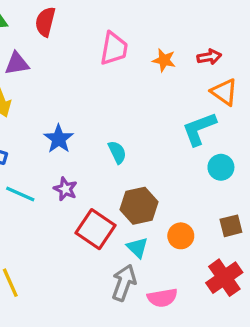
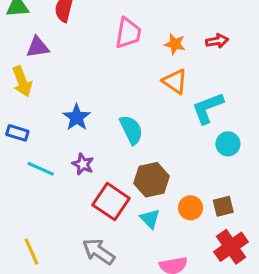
orange triangle: (224, 92) -> (175, 81), moved
cyan semicircle: (117, 152) -> (131, 130), size x1.4
brown square: (231, 226) -> (223, 206), moved
gray arrow: (124, 283) -> (98, 251), moved, turned -76

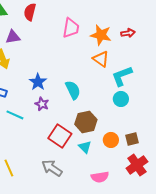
orange star: (175, 44) -> (101, 35), size x1.5
cyan circle: (228, 144) -> (121, 99), moved
purple star: (83, 164) -> (42, 104), moved

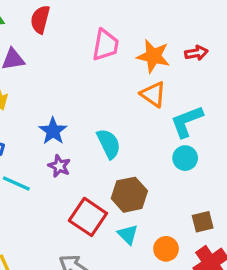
orange circle: (111, 140) -> (166, 249), moved

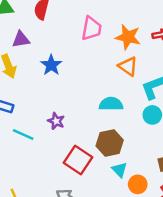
blue star: (53, 131) -> (51, 65), moved
cyan semicircle: (109, 144) -> (111, 104), moved, turned -65
cyan triangle: (128, 235) -> (119, 170), moved

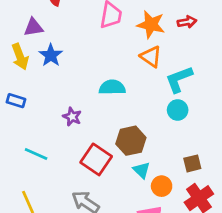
blue star: (51, 65) -> (51, 55), moved
cyan semicircle: (111, 104) -> (112, 87), moved
cyan line: (23, 134) -> (36, 154), moved

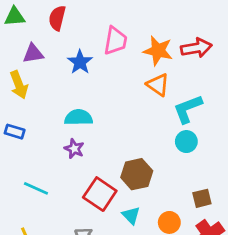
red arrow: (187, 22) -> (196, 48), size x1.5
blue star: (51, 55) -> (80, 62), moved
cyan semicircle: (112, 87) -> (78, 117), moved
cyan triangle: (142, 170) -> (131, 215), moved

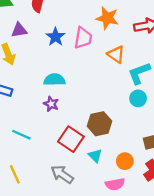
pink trapezoid: (115, 41) -> (83, 38), moved
orange star: (158, 51) -> (107, 18), moved

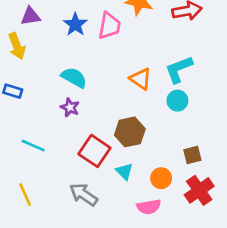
orange triangle: (116, 54) -> (141, 79), moved
cyan semicircle: (54, 80) -> (74, 77), turned 30

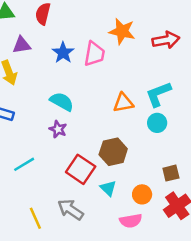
orange triangle: (141, 79) -> (123, 103), turned -45
cyan line: (33, 146) -> (24, 164), turned -55
yellow line: (25, 194) -> (35, 218), moved

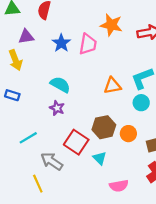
orange circle: (142, 194) -> (128, 134), moved
gray arrow: (71, 209) -> (52, 161), moved

